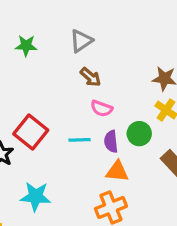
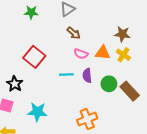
red square: (31, 132) -> (34, 57), moved
green circle: (139, 134) -> (109, 84), moved
orange triangle: (117, 171) -> (103, 53), moved

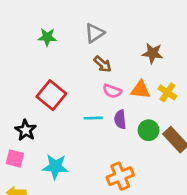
brown star: (122, 34) -> (153, 53), moved

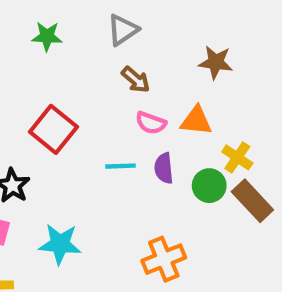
yellow cross: (167, 92) -> (237, 157), moved

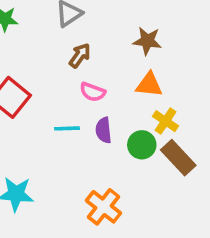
brown arrow: (136, 80) -> (80, 55), turned -95
orange triangle: (196, 121) -> (149, 85), moved
orange cross: (164, 259) -> (104, 207), turned -30

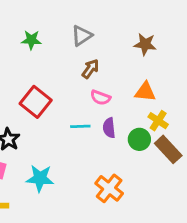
brown star: (147, 41) -> (145, 44), moved

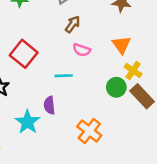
orange triangle: (145, 92) -> (121, 45), turned 48
purple semicircle: (109, 128) -> (49, 105), moved
cyan star: (40, 178) -> (28, 122), turned 30

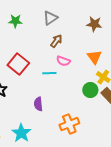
cyan line: (64, 76) -> (49, 73), moved
cyan star: (28, 122) -> (21, 133), moved
orange cross: (89, 131) -> (69, 124), turned 30

